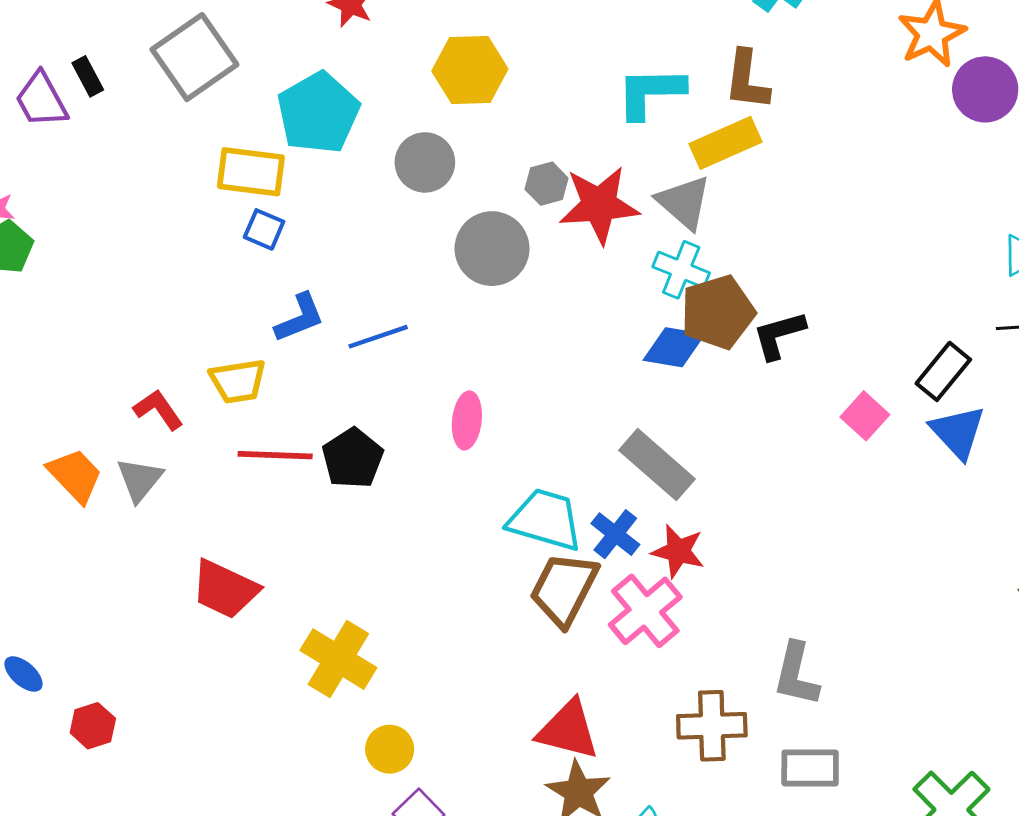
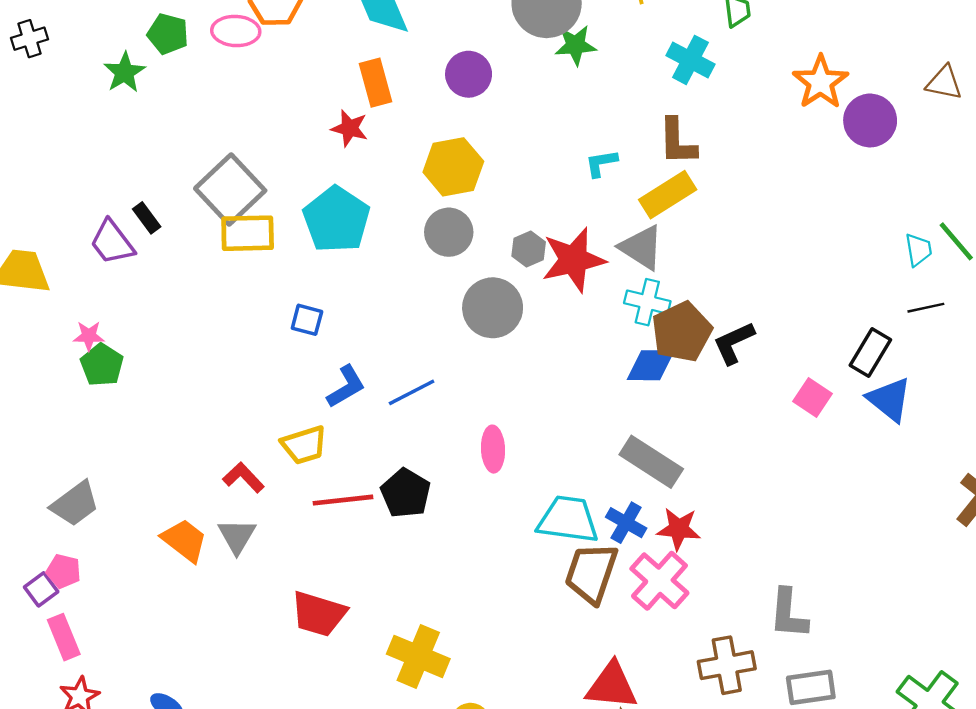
cyan L-shape: (650, 92) -> (601, 163), size x0.6
gray circle: (425, 162) -> (449, 232), moved
yellow rectangle: (251, 172) -> (248, 233), moved

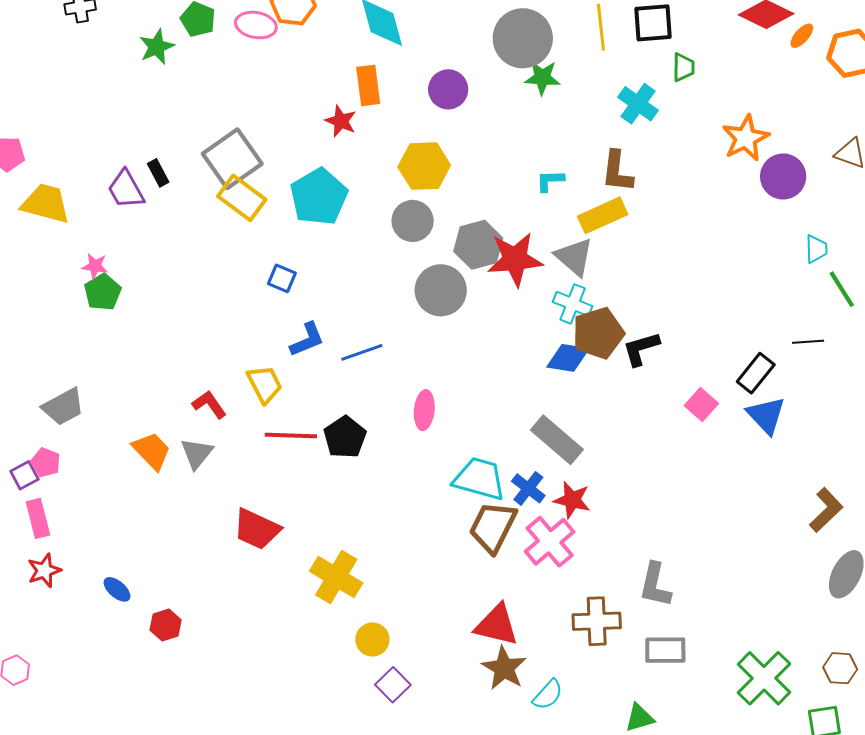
yellow rectangle: (248, 233) -> (242, 198), turned 30
gray hexagon: (529, 249) -> (478, 245), size x1.6
cyan trapezoid: (918, 250) -> (816, 249), moved
yellow trapezoid: (304, 445) -> (265, 384), turned -108

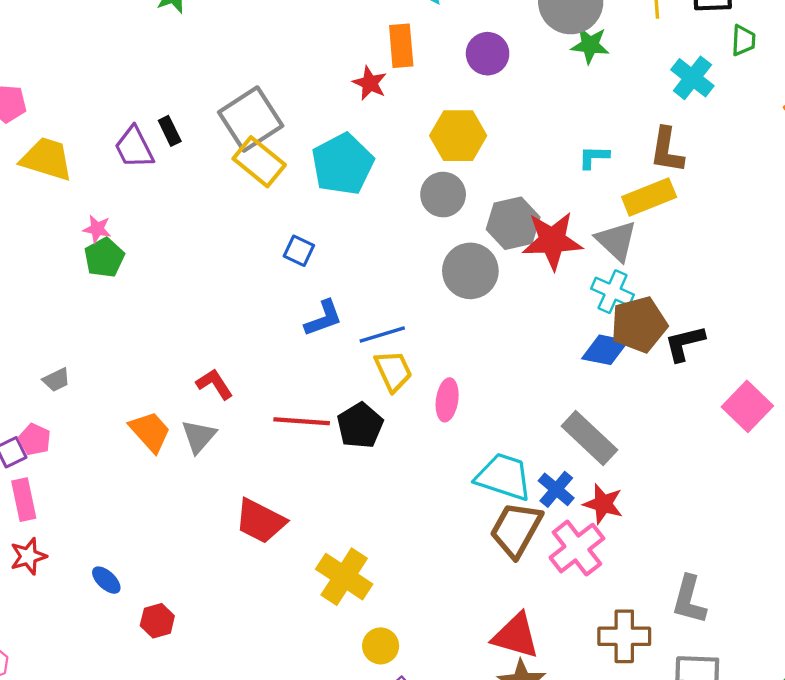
yellow trapezoid: (265, 384) -> (393, 371), moved
pink square: (701, 404) -> (747, 406), size x1.4
gray trapezoid: (63, 407) -> (56, 380), size x0.6

